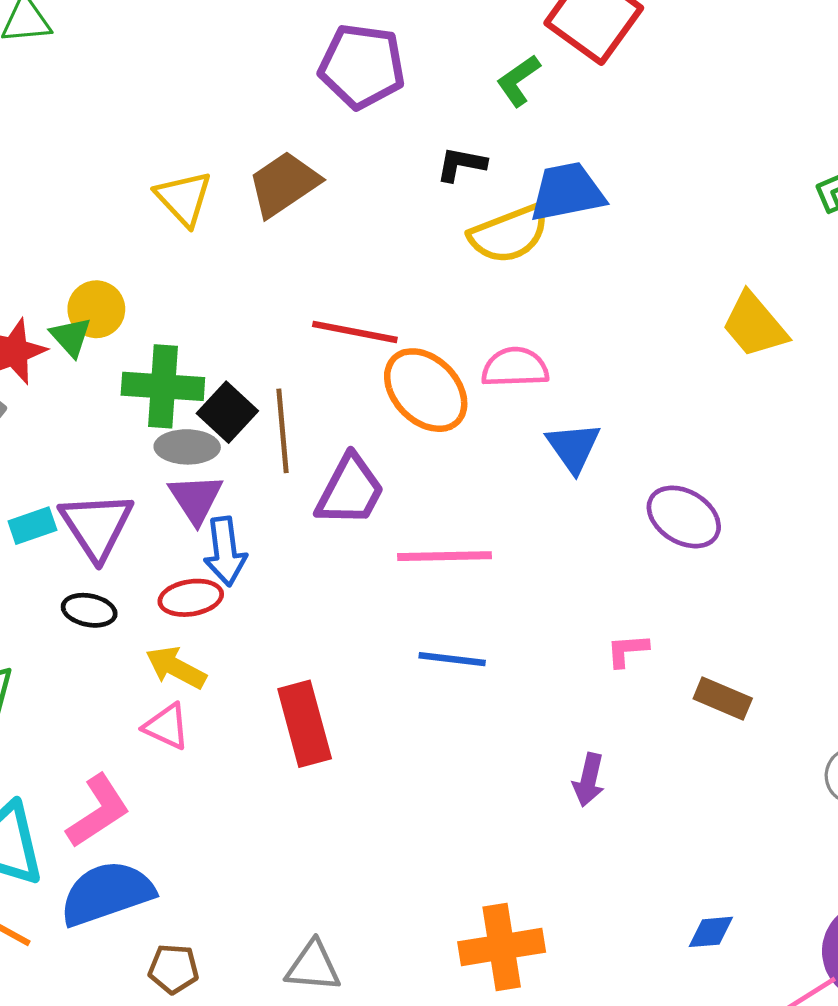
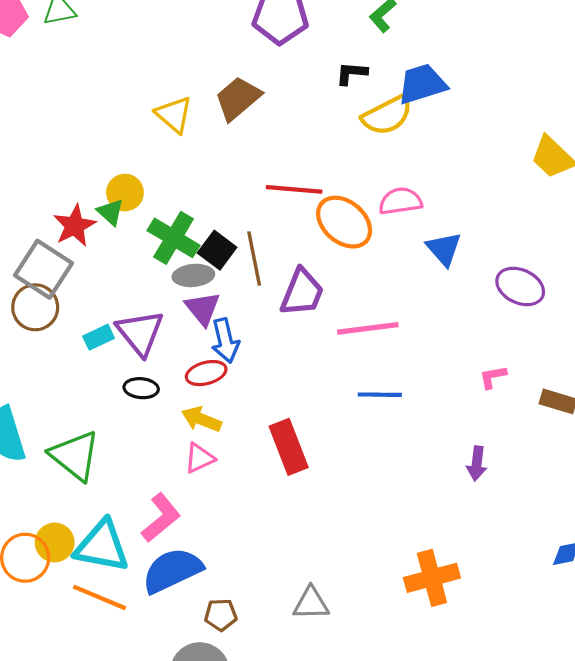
green cross: (163, 386) -> (174, 238), turned 33
pink triangle: (167, 726) -> (199, 458), turned -44

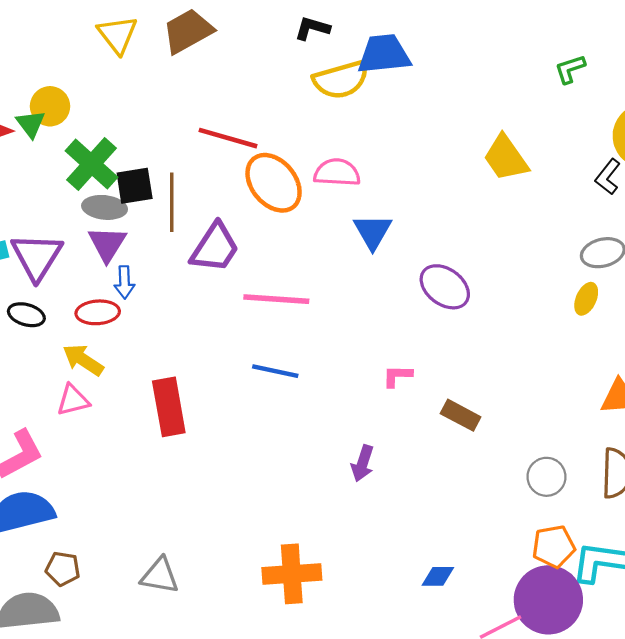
black square: (217, 250) -> (135, 186), turned 33
blue arrow: (225, 341) -> (124, 282), size x0.7

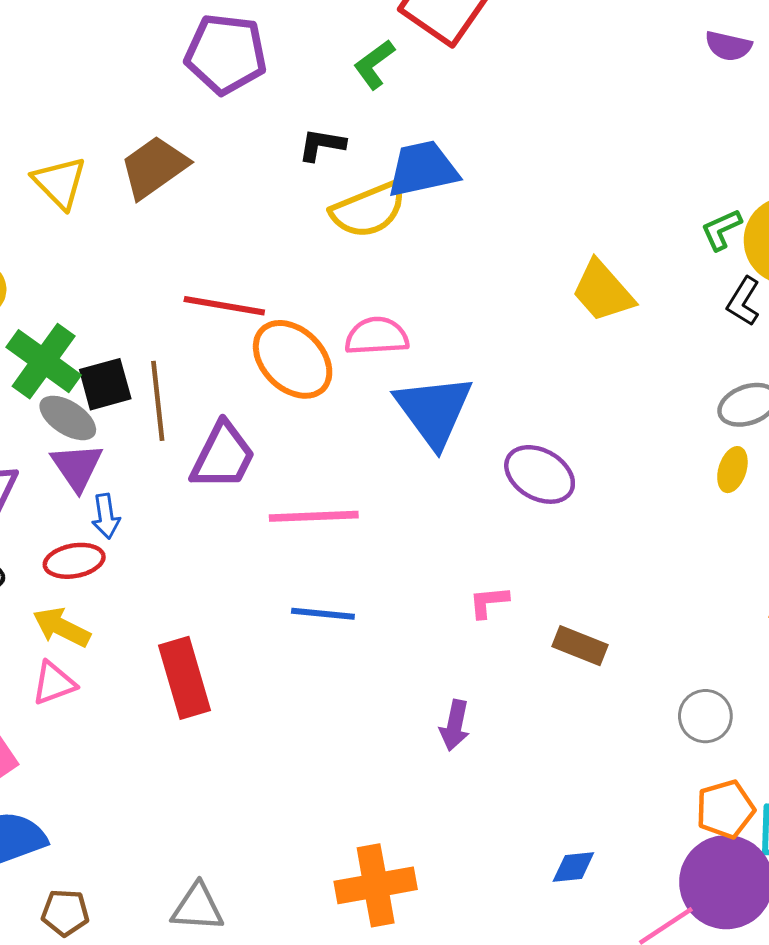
green L-shape: (570, 69) -> (721, 229), moved
gray ellipse: (105, 207) -> (68, 418), turned 33
blue triangle: (373, 232) -> (434, 411), size x1.5

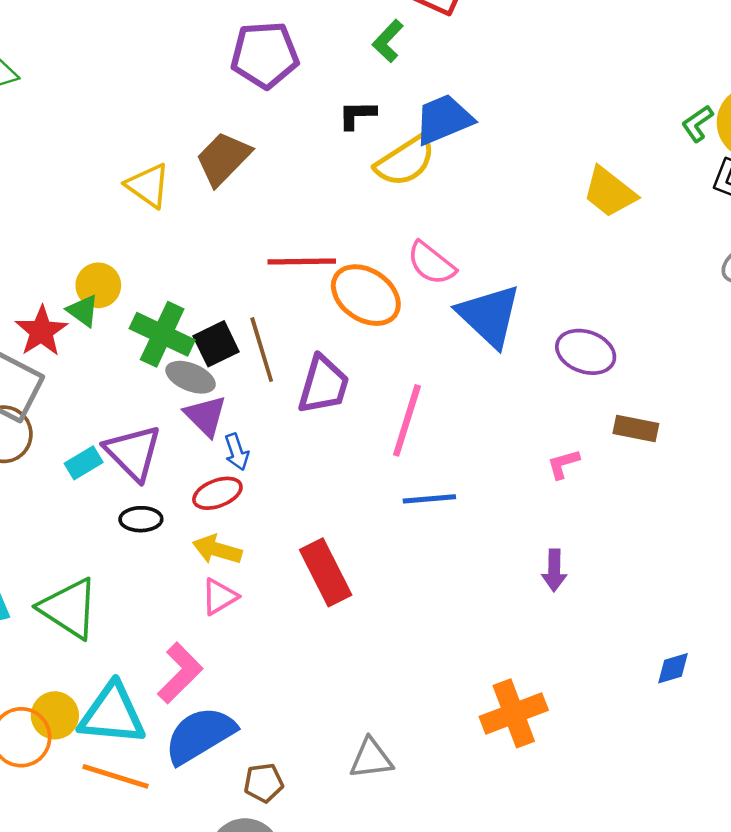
pink semicircle: (377, 336) -> (431, 263), turned -128
pink line: (314, 516) -> (407, 420), turned -60
brown rectangle: (580, 646) -> (636, 428), moved

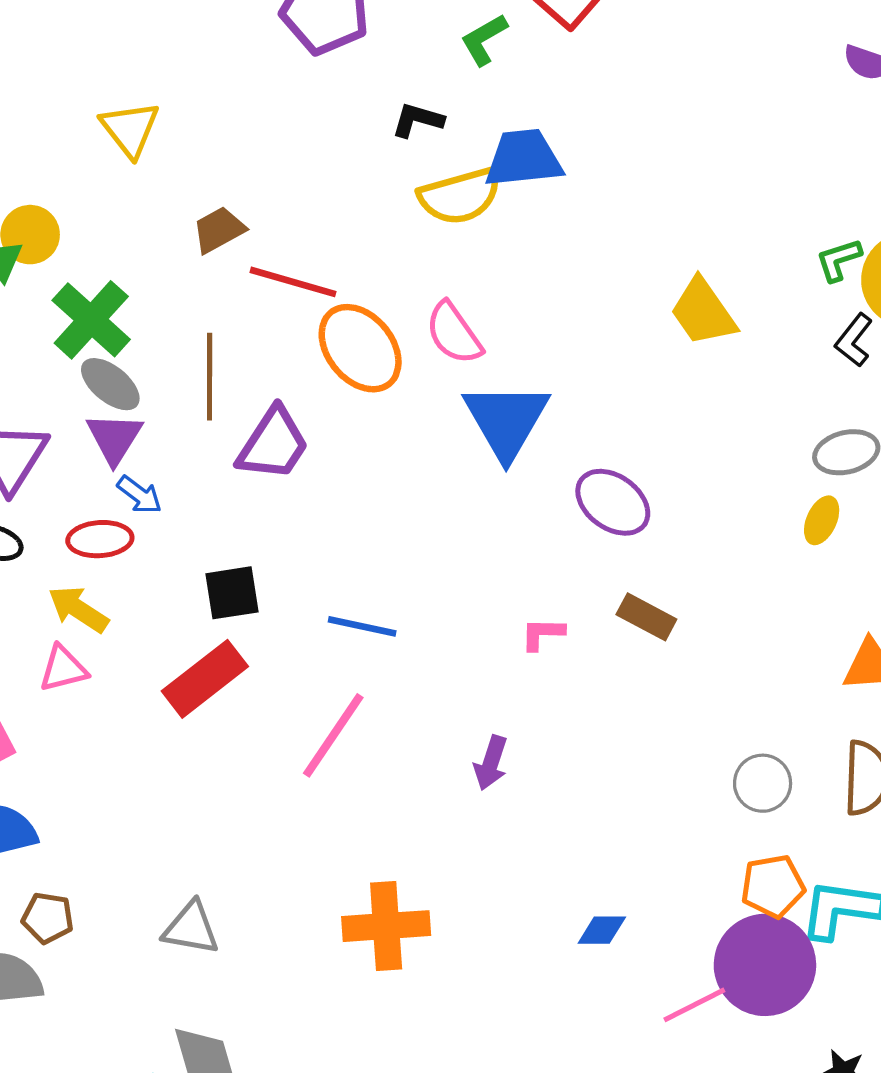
brown trapezoid: (223, 159) -> (219, 230), moved, size x0.7
black square: (216, 344) -> (232, 593), moved
pink line: (407, 420) -> (333, 735), moved
blue arrow: (237, 452) -> (140, 495), turned -51
red rectangle: (326, 572) -> (205, 679), turned 62

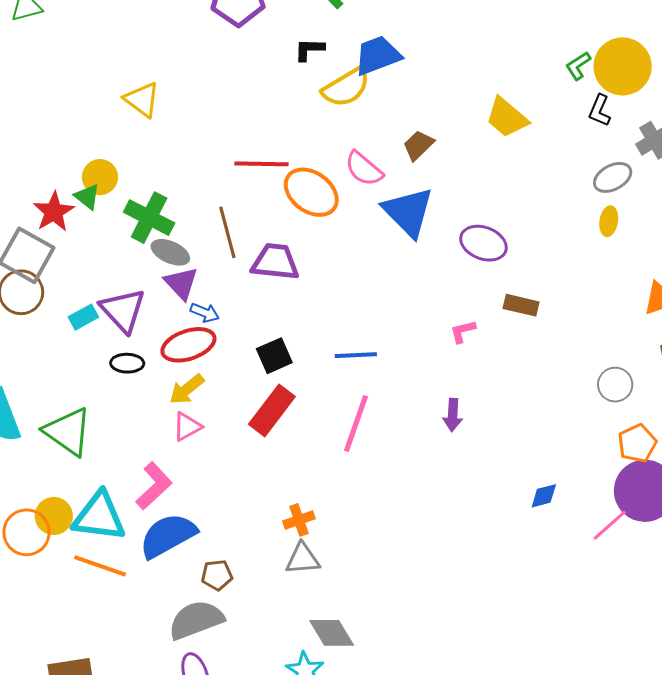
brown trapezoid: (219, 230) -> (418, 145), moved
purple trapezoid: (273, 444) -> (275, 262), turned -102
red ellipse: (100, 539) -> (188, 345), size x1.4
yellow arrow: (78, 609) -> (187, 389), turned -57
orange cross: (386, 926) -> (299, 520), moved, size x0.6

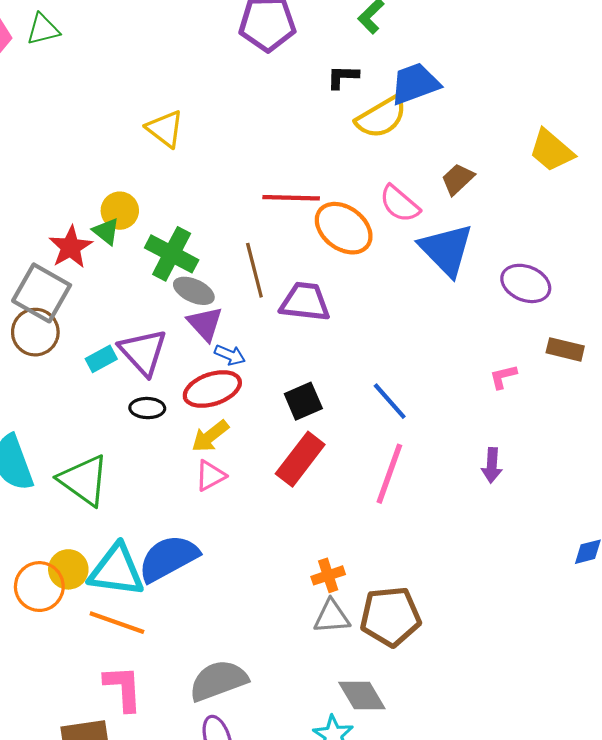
blue line: (356, 355) -> (390, 401), turned 51
pink L-shape: (154, 486) -> (123, 688), moved, turned -51
blue semicircle: (168, 536) -> (168, 558), moved
brown pentagon: (217, 575) -> (390, 616), moved, size x1.8

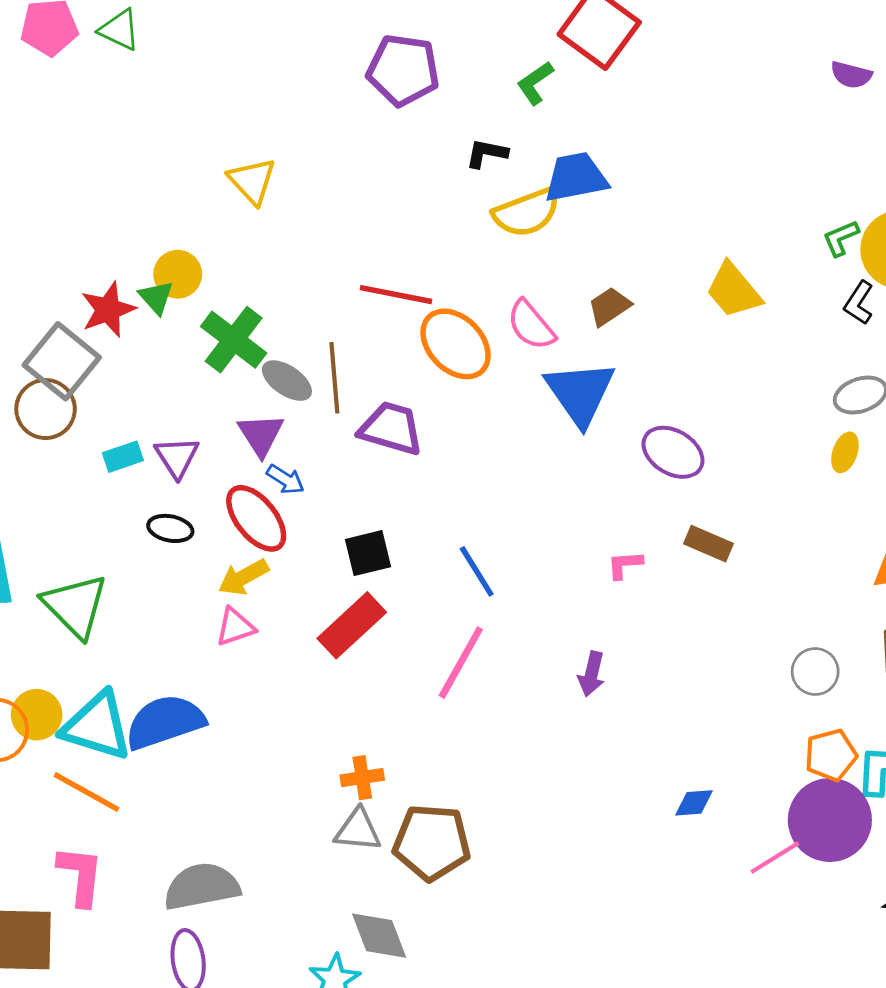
green triangle: (43, 29) -> (120, 30), turned 30
gray ellipse: (194, 291) -> (287, 381), moved
purple triangle: (143, 352) -> (177, 457), size x0.7
red ellipse: (212, 389) -> (256, 518), turned 60

